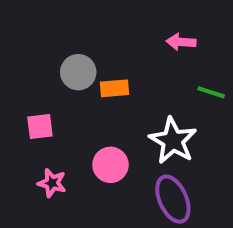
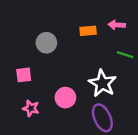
pink arrow: (181, 42) -> (117, 25), moved
orange rectangle: (114, 88) -> (88, 31), moved

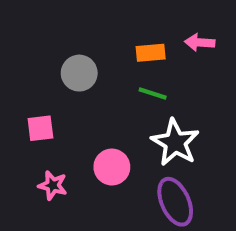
green line: (125, 55) -> (153, 94), moved

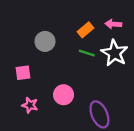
orange rectangle: (151, 53) -> (86, 30), turned -35
white star: (175, 143) -> (114, 53), moved

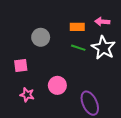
orange rectangle: (86, 30) -> (77, 27), turned 40

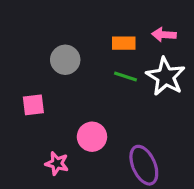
pink star: (27, 95) -> (57, 163), moved

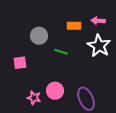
green line: (125, 76) -> (61, 52), moved
pink circle: (92, 137) -> (55, 91), moved

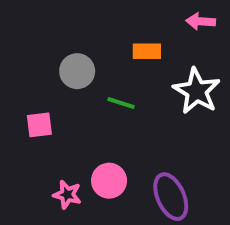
pink arrow: (98, 21) -> (201, 21), moved

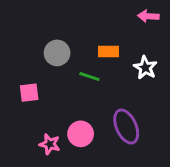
orange rectangle: (147, 51) -> (109, 51), moved
white star: (197, 91) -> (145, 68), size x0.7
purple ellipse: (171, 197) -> (126, 126), moved

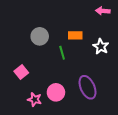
green line: (89, 76) -> (62, 53), turned 56
pink square: (29, 93) -> (21, 72), moved, turned -32

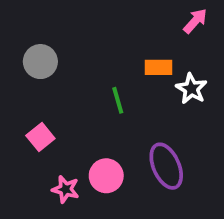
pink arrow: (103, 11) -> (195, 21), turned 128
orange rectangle: (75, 35) -> (158, 67), moved
gray circle: (40, 36) -> (40, 62), moved

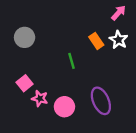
orange rectangle: (158, 67) -> (96, 41), turned 56
white star: (191, 89) -> (119, 40), moved
pink star: (66, 189) -> (40, 98), moved

